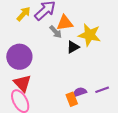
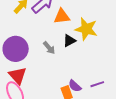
gray arrow: (56, 32) -> (49, 48), moved
purple semicircle: (80, 92) -> (75, 86), turned -120

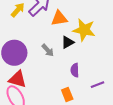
red triangle: (18, 75) -> (18, 79), turned -30
purple semicircle: (75, 86) -> (75, 70), moved, turned 48

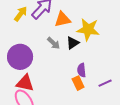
gray arrow: (48, 50) -> (54, 43), moved
orange rectangle: (67, 95) -> (78, 83), moved

